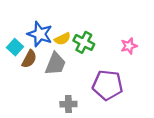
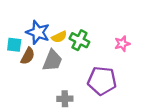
cyan square: (15, 47) -> (14, 45), turned -35

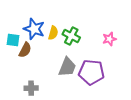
yellow semicircle: (59, 37) -> (53, 33), turned -48
gray trapezoid: (52, 61) -> (67, 67), moved
gray cross: (65, 99) -> (31, 88), moved

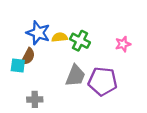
yellow semicircle: (53, 33) -> (60, 37), turned -112
cyan square: (13, 40) -> (18, 66), moved

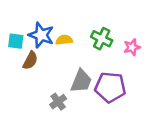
green cross: (80, 41) -> (102, 39), moved
cyan square: (18, 66) -> (16, 41), moved
gray cross: (35, 99) -> (58, 102), moved, turned -35

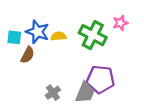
green cross: (102, 39) -> (93, 35), size x1.4
pink star: (132, 47) -> (120, 23), moved
gray trapezoid: (81, 81) -> (85, 93), moved

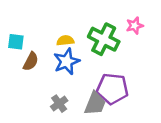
blue star: (37, 32) -> (67, 62), moved, turned 30

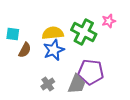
yellow semicircle: (65, 40) -> (53, 33), size x1.5

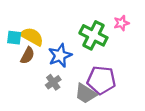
yellow semicircle: (53, 33) -> (32, 36), moved, turned 35
gray cross: (48, 84) -> (53, 82), moved
gray trapezoid: (77, 84) -> (86, 94), turned 100

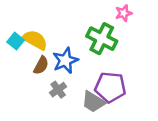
pink star: (121, 23) -> (124, 13), moved
cyan square: (14, 38) -> (16, 41), turned 32
brown semicircle: (28, 56) -> (41, 65), moved

